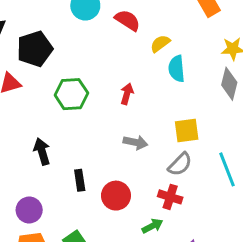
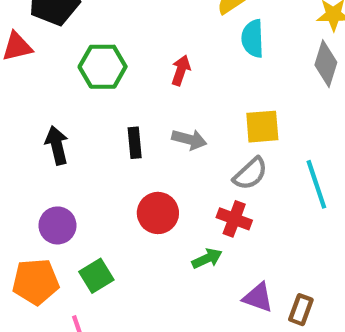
black rectangle: (80, 180) -> (135, 143), moved
purple circle: (29, 210) -> (57, 225), moved

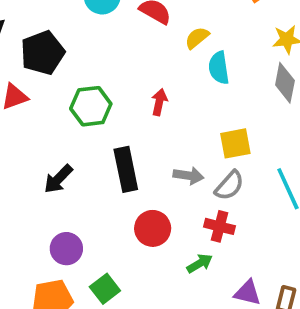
gray arrow: (189, 139) -> (189, 176), moved
black rectangle: (135, 143) -> (126, 169), size x1.6
black arrow: (57, 145) -> (58, 179), turned -116

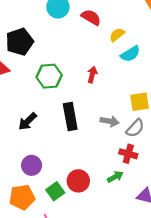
cyan semicircle: (219, 68) -> (130, 54), turned -114
red circle: (153, 228) -> (78, 181), moved

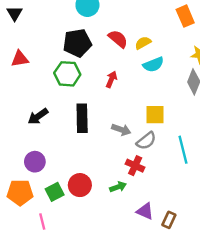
red semicircle: (91, 17) -> (118, 39), moved
black pentagon: (20, 42) -> (77, 43), moved

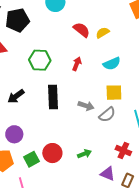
black pentagon: (77, 43) -> (17, 20), moved
cyan semicircle: (153, 64) -> (112, 64), moved
red cross: (135, 166) -> (123, 151), moved

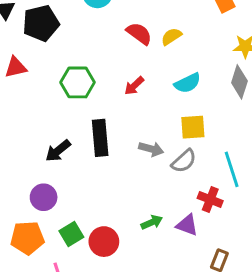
red arrow: (77, 64) -> (134, 86), turned -152
black arrow: (16, 96) -> (58, 151), moved
red cross: (123, 151) -> (210, 199), moved
red circle: (52, 153) -> (104, 242), moved
purple triangle: (108, 174) -> (187, 225), moved

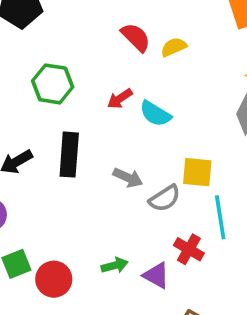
cyan semicircle: (188, 83) -> (155, 114), moved, turned 48
yellow square: (193, 127) -> (197, 172), moved

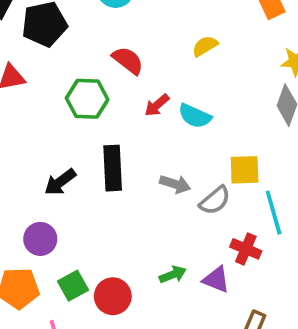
red semicircle: (136, 37) -> (128, 60), moved

